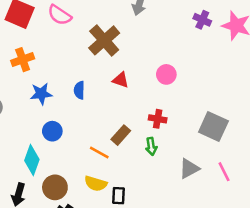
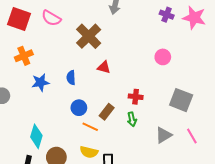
pink circle: (166, 74) -> (163, 57), moved
blue circle: (52, 131) -> (79, 108), moved

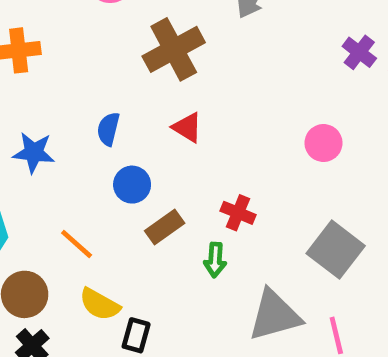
blue star: (40, 82) -> (34, 153), moved
blue circle: (79, 108) -> (132, 185), moved
orange line: (90, 127) -> (77, 244), moved
gray triangle: (164, 135) -> (275, 315), size x1.4

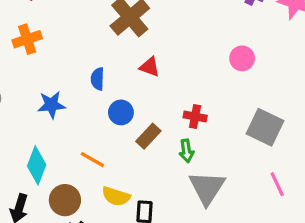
gray triangle: (275, 315) -> (207, 188), moved, turned -30

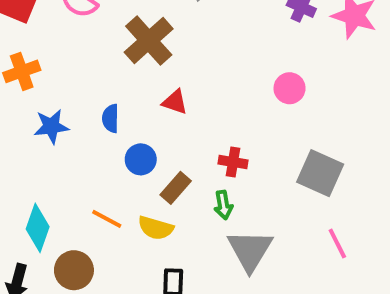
blue star: (51, 105) -> (51, 126), moved
yellow semicircle: (116, 196) -> (156, 228), moved

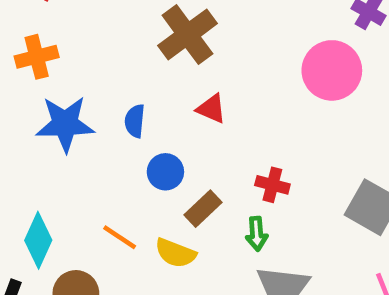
pink circle: (290, 88) -> (332, 70), moved, size x1.6
blue star: (51, 126) -> (65, 124), size x1.4

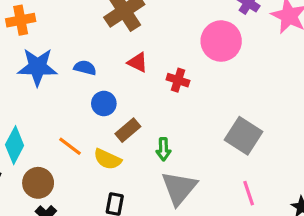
blue semicircle: (135, 121) -> (85, 68), turned 95
red cross: (272, 185) -> (178, 80), moved

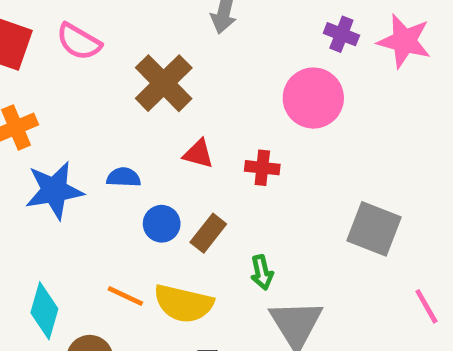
brown rectangle: (128, 130) -> (208, 233), moved
yellow semicircle: (107, 159) -> (183, 304), size x1.4
pink line: (249, 193) -> (426, 306), moved

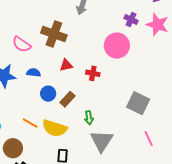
pink semicircle: (79, 42) -> (22, 44), moved
brown cross: (164, 83) -> (54, 34), turned -30
red triangle: (198, 154) -> (66, 65), turned -32
pink line: (426, 306) -> (149, 138), moved

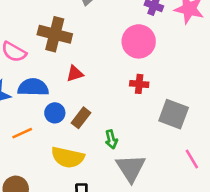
blue semicircle: (34, 73) -> (33, 87), size x1.6
red cross: (93, 73) -> (139, 84), moved
orange line: (30, 123) -> (22, 133), moved, turned -49

